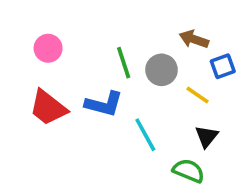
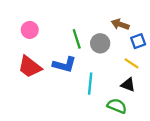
yellow line: (198, 95) -> (131, 63), moved
cyan line: (145, 135) -> (90, 84), turned 35
black triangle: (207, 136) -> (128, 85), turned -48

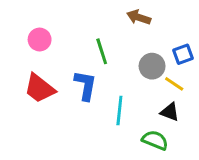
brown arrow: (120, 24) -> (139, 17), moved
gray circle: (100, 43) -> (152, 66), moved
blue L-shape: (64, 65) -> (85, 85), turned -95

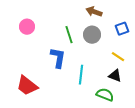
blue square: (183, 54) -> (122, 29), moved
gray circle: (152, 66) -> (92, 35), moved
red trapezoid: (40, 88) -> (27, 86), moved

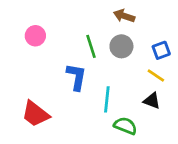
blue square: (122, 29) -> (161, 50), moved
green semicircle: (105, 95) -> (125, 126), moved

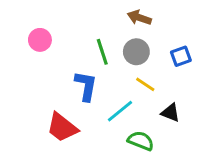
yellow line: (156, 75) -> (145, 84), moved
cyan line: (107, 99) -> (120, 111), turned 45
red trapezoid: (35, 114) -> (62, 127), moved

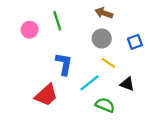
green line: (102, 52) -> (57, 21), moved
red trapezoid: (62, 127) -> (46, 95), turned -80

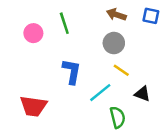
blue square: (135, 42) -> (151, 16), moved, turned 32
red trapezoid: (46, 95) -> (33, 106), moved, turned 50
green semicircle: (105, 105) -> (118, 117), turned 54

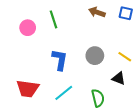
gray circle: (114, 43) -> (95, 56), moved
yellow line: (121, 70) -> (125, 57), moved
cyan line: (100, 93) -> (64, 93), moved

